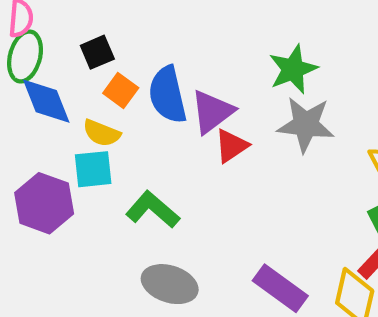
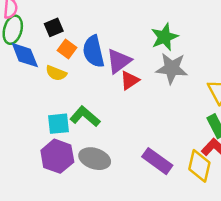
cyan square: (93, 169) -> (59, 124), moved
purple hexagon: (44, 203) -> (57, 156), moved

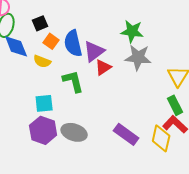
green star: (164, 37) -> (132, 31), turned 30
green L-shape: (85, 116) -> (73, 81), moved, turned 35

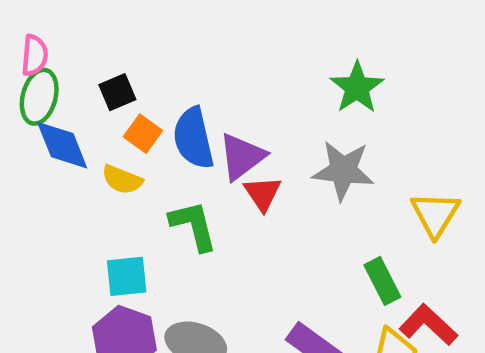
green star: (132, 31) -> (357, 88), moved, turned 30
red triangle: (103, 67) -> (263, 193), turned -30
green rectangle: (175, 105) -> (382, 281), moved

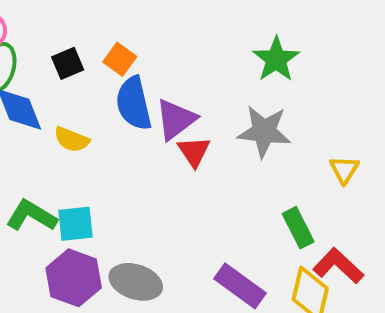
orange square: (143, 134) -> (120, 59), moved
yellow triangle: (435, 214) -> (344, 170), size x0.7
green L-shape: (193, 226) -> (31, 216), moved, turned -45

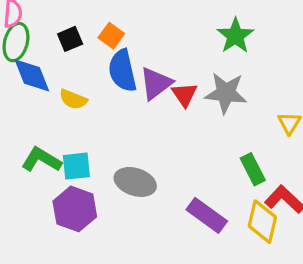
red triangle: (194, 152) -> (184, 95), moved
gray ellipse: (136, 282) -> (135, 182), moved

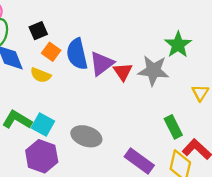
orange square: (111, 36) -> (51, 52), moved
green star: (235, 36) -> (178, 45), moved
cyan square: (76, 166) -> (43, 125), turned 35

